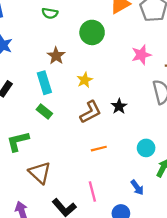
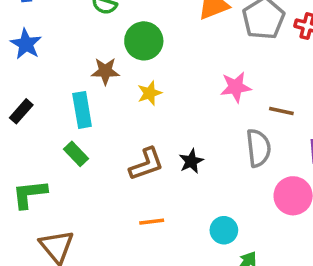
green circle: (92, 32) -> (144, 41), moved
brown star: (56, 56) -> (105, 71), turned 30
yellow star: (85, 80) -> (150, 93), moved

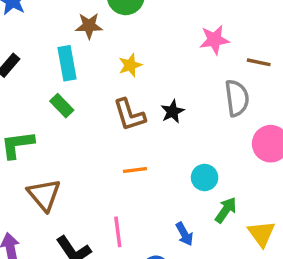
yellow star: (150, 93) -> (130, 65), moved
brown L-shape: (146, 164) -> (129, 115), turned 93

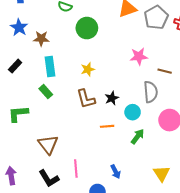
brown star: (89, 26) -> (41, 39), moved
orange line: (135, 170) -> (107, 126), moved
cyan circle: (205, 178) -> (133, 112), moved
brown triangle: (44, 195) -> (48, 144), moved
green arrow: (226, 210) -> (138, 136), moved

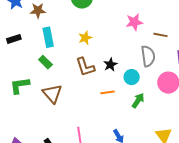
black rectangle: (15, 66) -> (14, 39), turned 32
brown triangle: (48, 144) -> (52, 94), moved

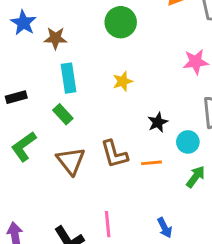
black rectangle: (14, 39) -> (16, 97), moved
brown L-shape: (85, 67) -> (114, 154), moved
green L-shape: (20, 85) -> (24, 147), turned -30

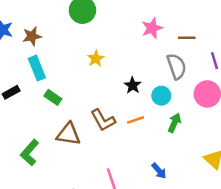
cyan rectangle: (69, 78) -> (37, 68), moved
green L-shape: (24, 147) -> (30, 153), moved
brown triangle: (71, 161) -> (69, 134), turned -30

